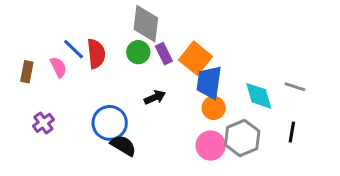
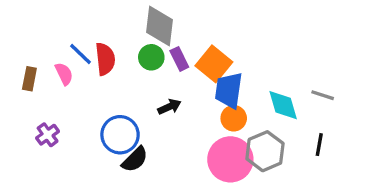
black semicircle: (123, 146) -> (135, 159), turned 104
pink circle: (211, 146) -> (230, 159), size x1.4

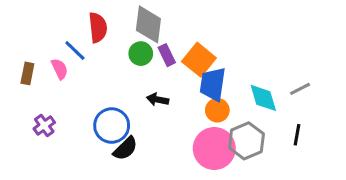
red semicircle: (105, 59) -> (98, 28), moved
gray line: (323, 95) -> (300, 89), turned -45
black arrow: (169, 107) -> (158, 99), turned -145

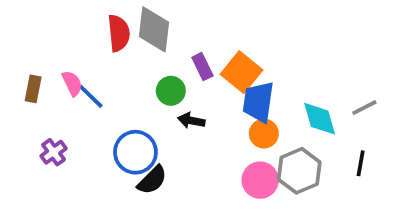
gray diamond: (148, 24) -> (154, 29), moved
blue line: (75, 50) -> (91, 96), moved
green circle: (141, 54) -> (171, 91), moved
pink circle: (214, 149) -> (260, 180), size x0.7

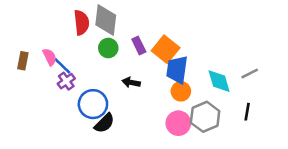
green circle: (171, 91) -> (108, 48), moved
purple cross: (54, 152) -> (66, 81), moved

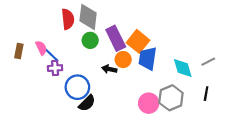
purple rectangle: (139, 45) -> (116, 38), size x1.6
purple cross: (66, 81) -> (55, 68), turned 32
orange circle: (181, 91) -> (123, 60), moved

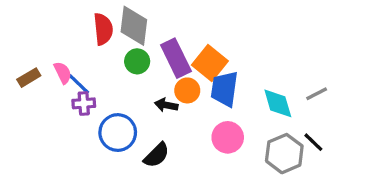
brown rectangle: (19, 51) -> (29, 78), turned 48
black line: (206, 94) -> (313, 142), turned -56
gray hexagon: (171, 98) -> (284, 154), moved
black semicircle: (87, 103) -> (157, 155), moved
pink circle: (149, 103) -> (228, 137), moved

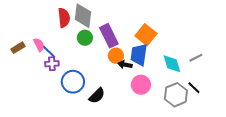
orange square: (210, 63) -> (146, 35), moved
black arrow: (166, 105) -> (125, 65), moved

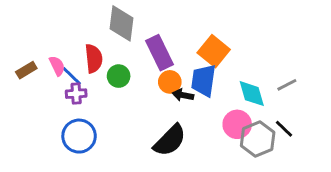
red semicircle: (64, 18) -> (94, 58), moved
green circle: (85, 38) -> (119, 76), moved
blue circle: (73, 82) -> (79, 136), moved
pink circle: (141, 85) -> (237, 124), moved
black semicircle: (97, 96) -> (170, 140), moved, size x1.4

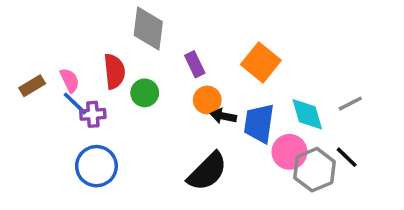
purple rectangle: (160, 53) -> (195, 64), size x0.6
blue line: (72, 76) -> (75, 104), moved
blue trapezoid: (203, 80) -> (259, 123), moved

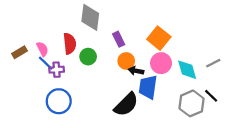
blue trapezoid: (259, 123) -> (148, 87), moved
pink circle: (289, 152) -> (161, 63), moved

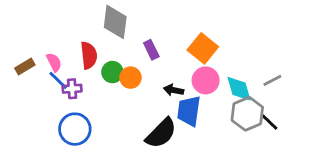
orange circle: (126, 61) -> (130, 78), moved
gray hexagon: (192, 103) -> (247, 114), moved

